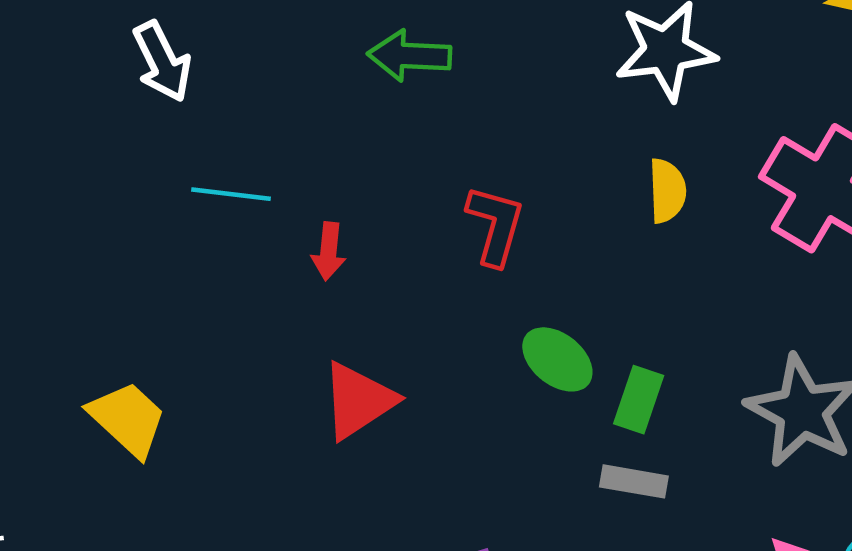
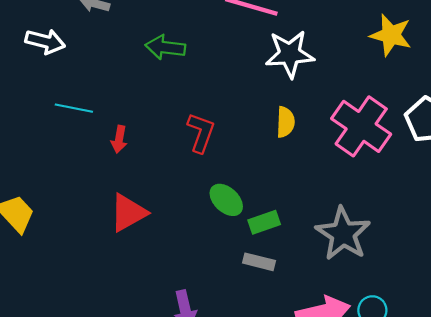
white arrow: (162, 62) -> (45, 41), turned -54
green rectangle: (639, 400) -> (264, 222), turned 48

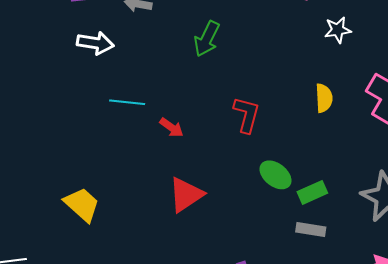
green arrow: (165, 47) -> (207, 39), turned -66
white star: (290, 54) -> (338, 30), moved, size x0.6
red arrow: (119, 139) -> (172, 128), turned -60

